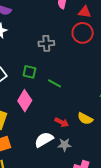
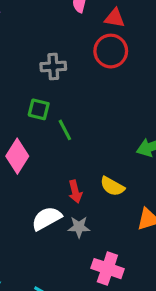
green square: (29, 72) -> (39, 109), moved
green line: (54, 83) -> (65, 130), turned 32
red arrow: (62, 122) -> (75, 192), turned 48

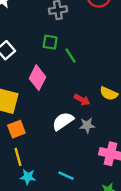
red arrow: (75, 192) -> (82, 100), turned -42

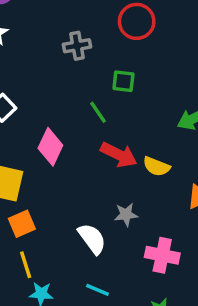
green square: (50, 42) -> (123, 81), moved
red arrow: (82, 100) -> (119, 155), moved, size x1.5
white semicircle: (63, 121) -> (92, 239), moved, turned 90

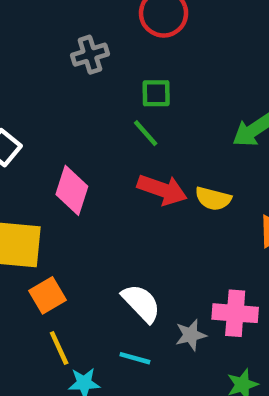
green line: (98, 112) -> (146, 133), moved
gray star: (126, 215) -> (191, 335), moved
cyan line: (98, 290) -> (135, 358), moved

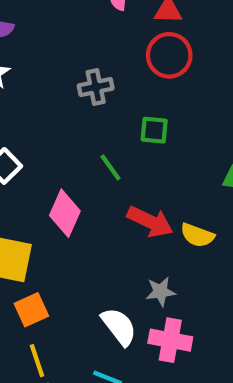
green line: (146, 133) -> (111, 167), moved
pink cross: (235, 313) -> (170, 340), moved
gray star: (191, 335) -> (161, 291), moved

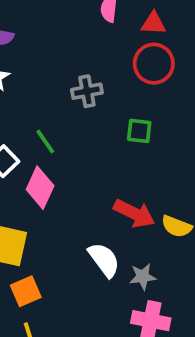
green line: (111, 167) -> (45, 141), moved
pink diamond: (65, 213) -> (40, 188), moved
white semicircle: (119, 327) -> (104, 260), moved

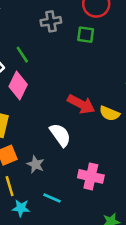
green square: (139, 131) -> (86, 35), moved
gray star: (143, 277) -> (36, 164), moved, turned 30

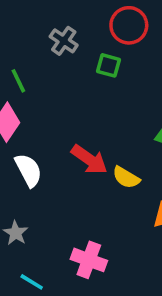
gray cross: (51, 21) -> (64, 41), turned 36
white semicircle: (60, 135) -> (28, 170), moved

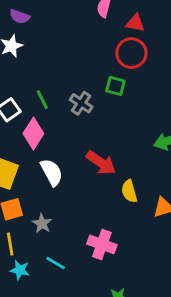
gray cross: (64, 41) -> (81, 103), moved
yellow semicircle: (126, 177) -> (129, 191), moved, turned 45

